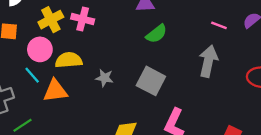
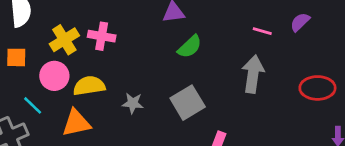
cyan line: (32, 75) -> (33, 105), moved
gray square: (151, 81) -> (188, 103), turned 36

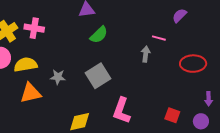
pink line: (262, 31) -> (159, 38), moved
gray arrow: (253, 74) -> (146, 54), size x0.6
orange triangle: (76, 123) -> (31, 93), moved

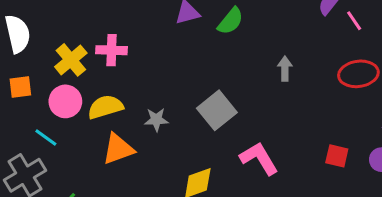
green semicircle: (99, 35) -> (231, 21), moved
pink line: (159, 38) -> (354, 21), moved, turned 48
pink L-shape: (122, 111) -> (259, 158), turned 136

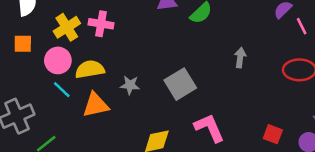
cyan line: (46, 138) -> (62, 90), moved

